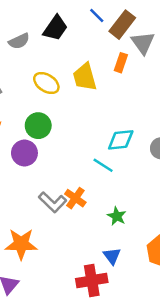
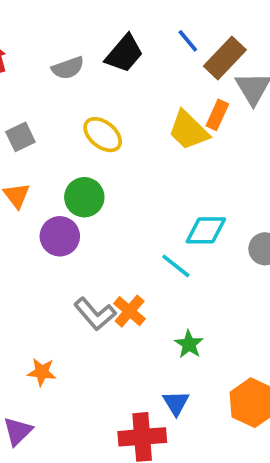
yellow trapezoid: (85, 77) -> (188, 130), moved, turned -36
orange star: (21, 244) -> (42, 372), size x0.6

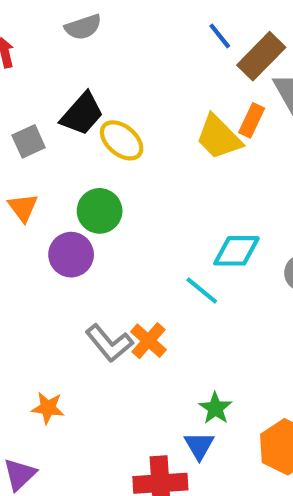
black trapezoid: (124, 54) -> (82, 114), moved
gray semicircle: (68, 68) -> (83, 27), moved
green star: (189, 344) -> (215, 408), moved

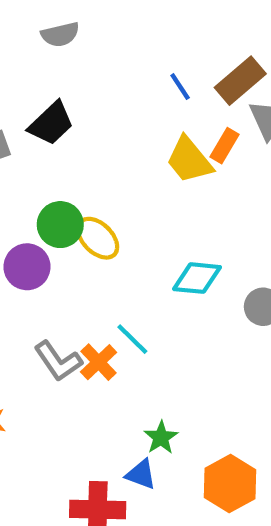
blue line: (220, 36) -> (180, 87), moved
yellow ellipse: (122, 140) -> (98, 238), moved
cyan line: (202, 290) -> (132, 339), moved
blue triangle: (199, 446) -> (141, 474), turned -44

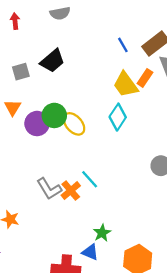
purple circle: (27, 267) -> (37, 124), moved
cyan diamond: (197, 278) -> (118, 117), moved, turned -65

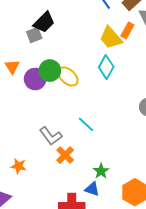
gray square: (21, 72) -> (34, 35), moved
orange cross: (71, 191) -> (65, 155), moved

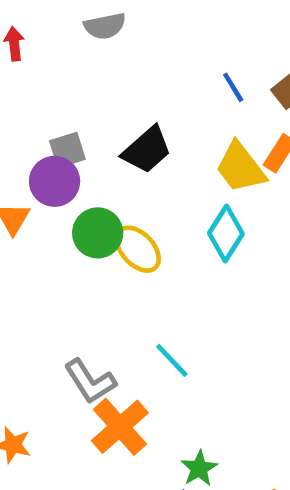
black trapezoid: (44, 22) -> (147, 150), moved
purple circle: (35, 79) -> (55, 181), moved
orange cross: (65, 155) -> (120, 427), size x1.4

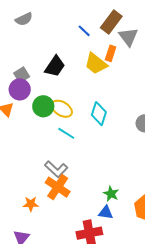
cyan diamond: (226, 234) -> (99, 114), moved
cyan line: (172, 360) -> (66, 133), moved
orange cross: (120, 427) -> (58, 187), moved

